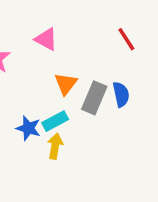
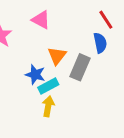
blue semicircle: (121, 94) -> (100, 43), moved
blue star: (28, 128) -> (35, 75), moved

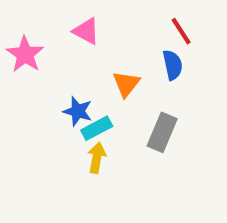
orange triangle: (57, 56) -> (126, 84), moved
gray rectangle: (80, 67) -> (162, 132), moved

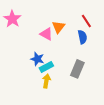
pink triangle: (86, 31) -> (46, 34), moved
pink star: (25, 54) -> (12, 19), moved
orange triangle: (126, 84) -> (58, 27), moved

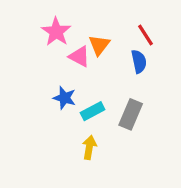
pink star: (12, 19) -> (56, 32), moved
cyan rectangle: (46, 67) -> (93, 111), moved
yellow arrow: (46, 81) -> (89, 147), moved

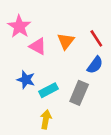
red line: (145, 35) -> (96, 38), moved
orange triangle: (99, 45) -> (66, 41), moved
blue semicircle: (139, 61) -> (95, 65), moved, turned 48

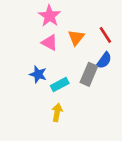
pink star: (19, 26) -> (49, 16), moved
gray rectangle: (79, 93) -> (89, 74), moved

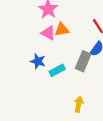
orange triangle: (76, 38) -> (62, 30), moved, turned 42
yellow arrow: (57, 112) -> (79, 104), moved

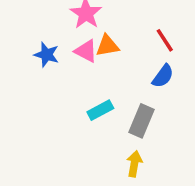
blue star: (38, 61) -> (47, 55), moved
gray rectangle: (83, 61) -> (141, 121), moved

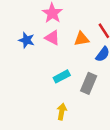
orange triangle: (107, 46) -> (82, 39), moved
yellow arrow: (134, 164) -> (62, 112), moved

